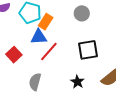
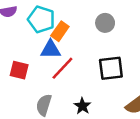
red square: (14, 55) -> (19, 70), turned -35
black star: (77, 82) -> (82, 106), moved

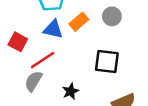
orange rectangle: (60, 31) -> (79, 22), moved
red line: (62, 68) -> (43, 60), moved

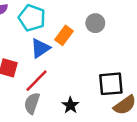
blue triangle: (53, 29) -> (40, 48), turned -35
black square: (107, 62) -> (111, 84), moved

